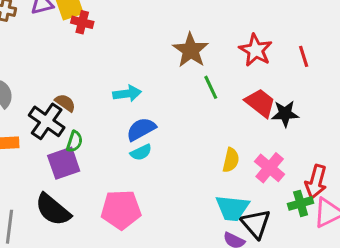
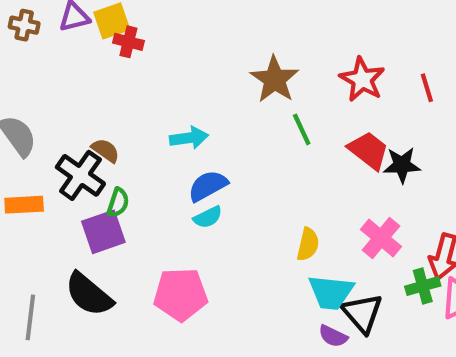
yellow semicircle: (231, 160) -> (308, 244), moved

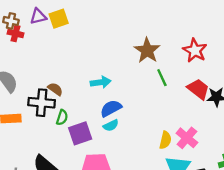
red cross: (128, 42) -> (15, 33), moved
black cross: (80, 175) -> (42, 103), turned -30
purple square: (103, 232) -> (80, 133), moved
pink cross: (381, 238) -> (187, 138), moved

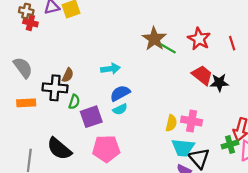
green line: (162, 78) -> (168, 48), moved, turned -35
brown semicircle: (55, 89) -> (68, 75), turned 80
pink cross: (187, 138) -> (192, 121), turned -30

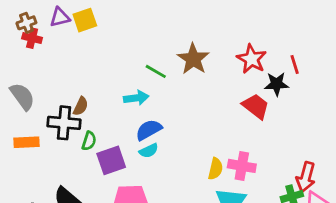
brown cross: (26, 11) -> (26, 23), turned -32
green line: (168, 48) -> (156, 71), moved
black star: (219, 83) -> (277, 84), moved

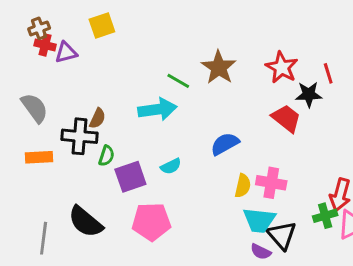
purple triangle: (60, 17) -> (66, 52), moved
cyan arrow: (136, 98) -> (157, 109), size x1.4
blue semicircle: (149, 130) -> (225, 144), moved

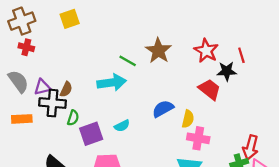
brown cross: (39, 28) -> (22, 21), size x1.6
red cross: (45, 45) -> (26, 47), moved
purple triangle: (66, 52) -> (42, 87), moved
yellow semicircle: (243, 186) -> (188, 119), moved

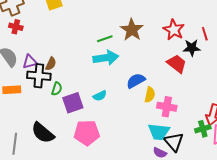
green line: (128, 61) -> (105, 39), turned -49
cyan arrow: (112, 83) -> (106, 58), moved
yellow semicircle: (188, 119) -> (150, 95), moved

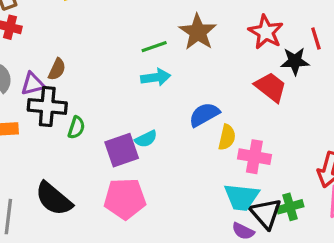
cyan arrow: (106, 58) -> (156, 77), size x0.7
brown semicircle: (51, 64) -> (57, 69), moved
purple square: (73, 103) -> (122, 150), moved
green cross: (203, 129) -> (290, 207), moved

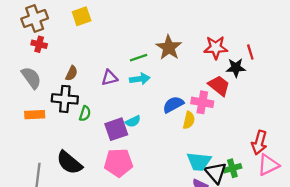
red star: (266, 32) -> (216, 48), turned -30
purple triangle: (33, 84) -> (110, 78), moved
pink cross: (254, 157) -> (202, 102), moved

